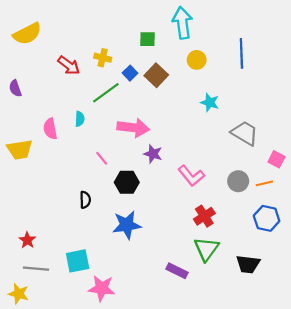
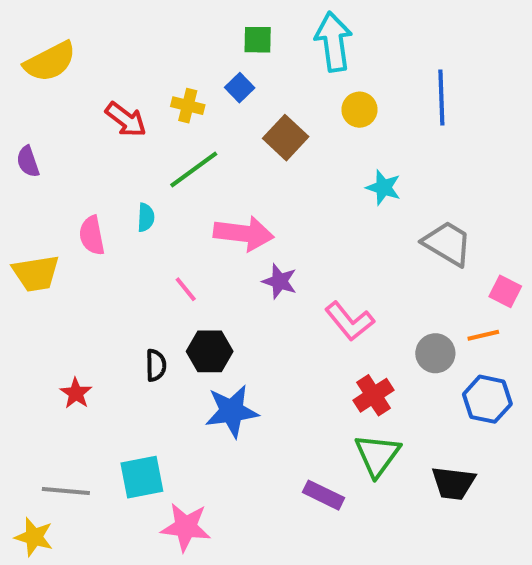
green square: (147, 39) -> (258, 40), moved
blue square: (130, 73) -> (240, 88), moved
gray circle: (238, 181) -> (435, 353), moved
black hexagon: (127, 182) -> (210, 351), moved
red star: (27, 240) -> (76, 393), moved

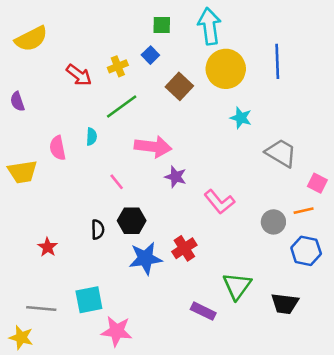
yellow cross: (188, 106) -> (118, 66), turned -36
yellow circle: (359, 110) -> (226, 69), size x1.8
red cross: (373, 395) -> (184, 248), moved

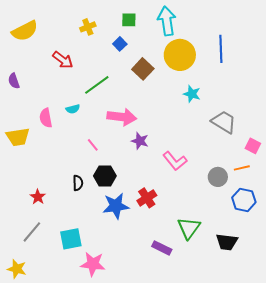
yellow cross: (118, 66) -> (88, 27), moved
cyan semicircle: (91, 137) -> (73, 109), turned 72
gray line: (41, 309) -> (32, 232), moved, turned -55

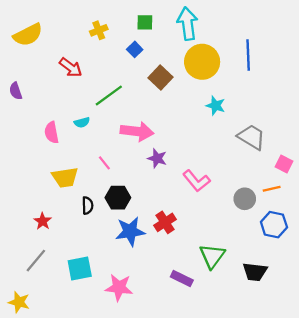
yellow trapezoid: (18, 137) -> (65, 177), moved
pink star: (93, 264) -> (119, 288), moved

